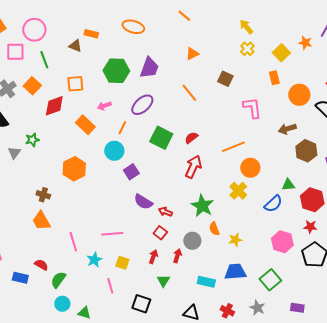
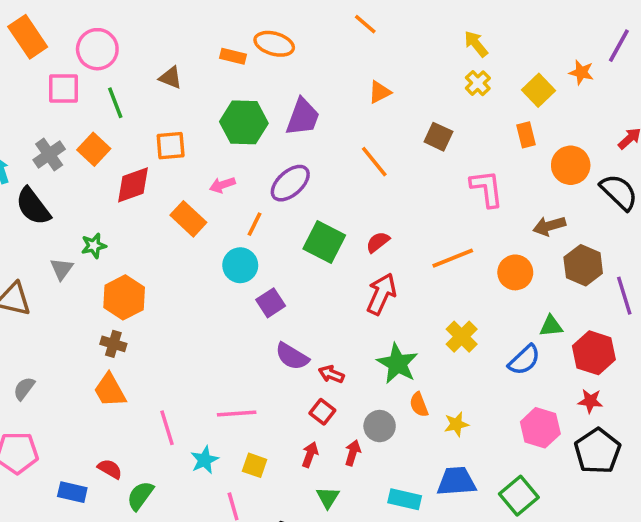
orange rectangle: (91, 34) -> (233, 56), moved
orange circle: (250, 168) -> (515, 272), moved
orange hexagon: (74, 169) -> (124, 297), moved

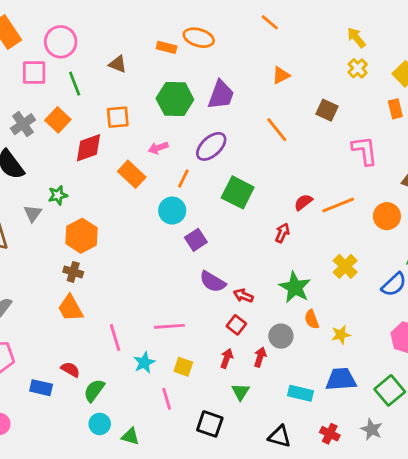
red semicircle: (378, 242) -> (303, 202), moved
red arrow: (381, 294) -> (282, 233), size x0.6

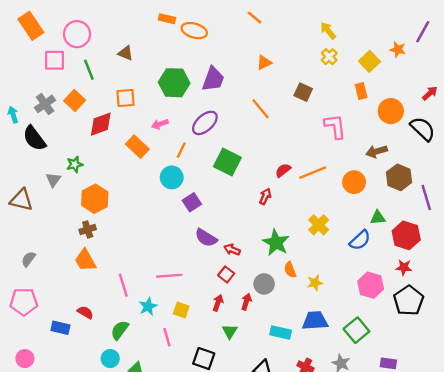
orange rectangle: (167, 47) -> (167, 19), moved
brown cross: (73, 272) -> (88, 229), turned -35
green semicircle: (94, 390) -> (120, 330), moved

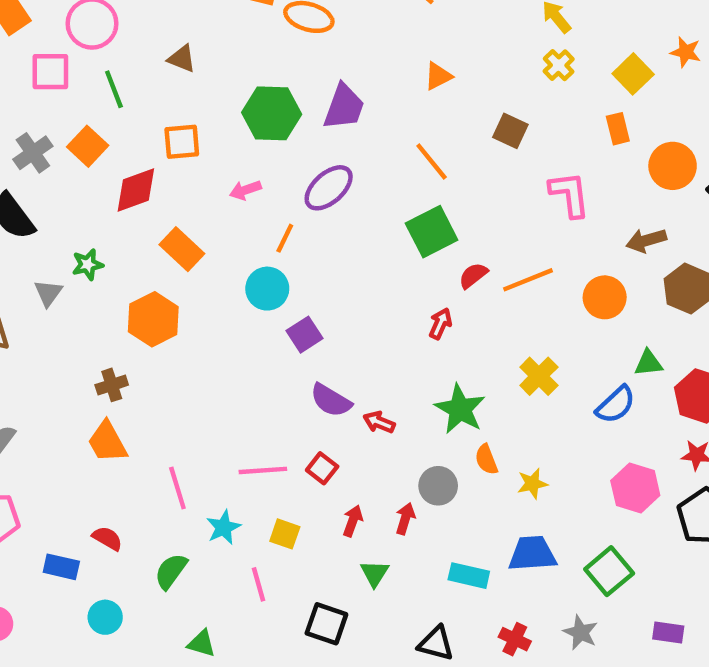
orange rectangle: (137, 147) -> (182, 249), moved
green square: (227, 162) -> (432, 232), moved, turned 36
orange hexagon: (95, 199) -> (153, 319), moved
red square: (226, 274) -> (322, 468), moved
cyan circle: (110, 359) -> (105, 617), moved

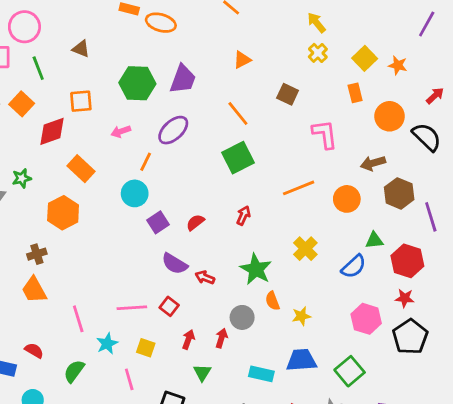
orange star: (686, 52) -> (398, 65), moved
red semicircle: (473, 275) -> (195, 222), moved

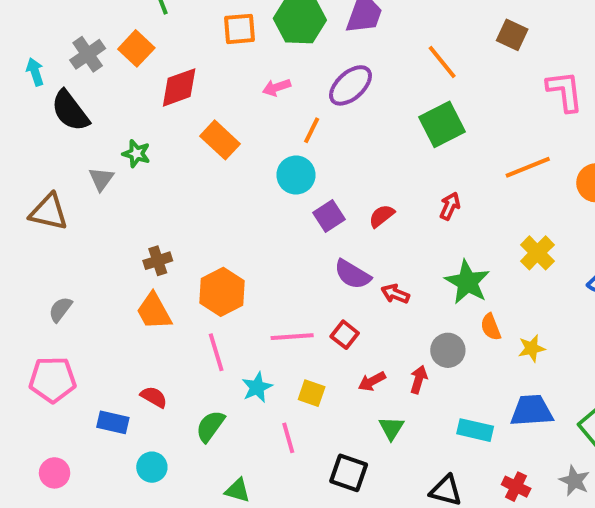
orange square: (81, 101) -> (240, 29), moved
green star: (22, 178) -> (136, 154), turned 30
orange hexagon: (63, 213) -> (222, 292), moved
red arrow: (188, 339) -> (372, 381), turned -138

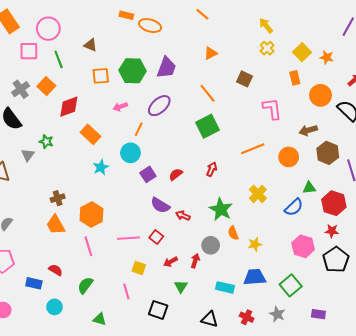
cyan star: (257, 387) -> (101, 167), moved

